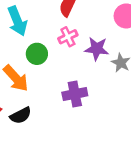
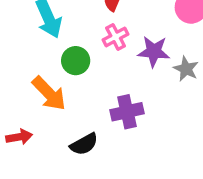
black semicircle: (21, 115) -> (84, 144), moved

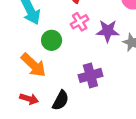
red arrow: (19, 137) -> (29, 99), moved, turned 30
black semicircle: (84, 144) -> (61, 100), turned -30

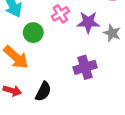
purple cross: (90, 75) -> (85, 67), moved

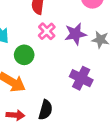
purple cross: (85, 67) -> (81, 78), turned -35

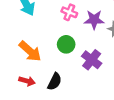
pink cross: (47, 31) -> (69, 12), turned -35
green circle: (24, 55) -> (66, 44), moved

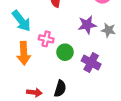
pink cross: (69, 12) -> (46, 39), moved
orange arrow: (30, 51) -> (24, 53), moved, turned 55

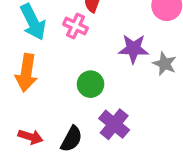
pink cross: (46, 39) -> (76, 26), moved
purple cross: (91, 62) -> (114, 124), moved

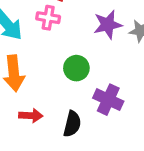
red arrow: (30, 137) -> (31, 116), moved

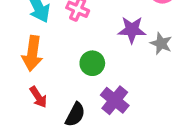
red arrow: (31, 116) -> (38, 97), turned 40

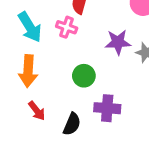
purple cross: (115, 100) -> (107, 108), turned -30

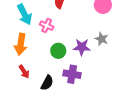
pink cross: (67, 27) -> (47, 26), moved
purple star: (118, 42) -> (82, 47), moved

